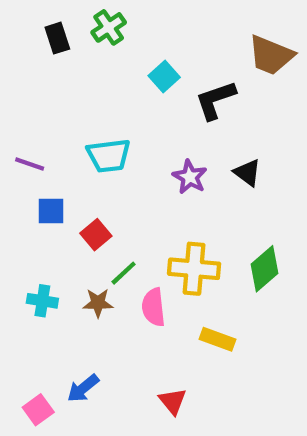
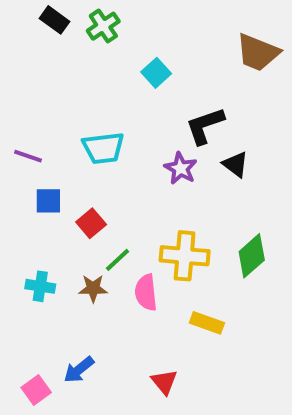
black rectangle: (57, 38) -> (54, 20), moved, turned -36
black L-shape: (215, 100) -> (205, 126), moved

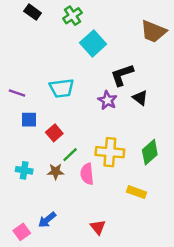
green cross: (103, 26) -> (72, 16), moved
cyan square: (156, 73) -> (93, 43), size x1.5
yellow rectangle: (207, 323) -> (137, 192), moved

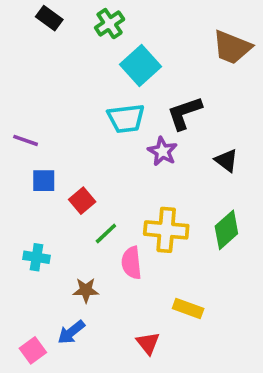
cyan trapezoid: (62, 88) -> (126, 118), moved
black triangle: (140, 98) -> (226, 160), moved
brown star: (56, 172) -> (86, 290), moved
yellow rectangle: (137, 192) -> (188, 308), moved

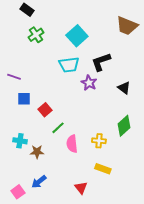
green cross: (110, 24) -> (36, 35), moved
yellow cross: (166, 230) -> (99, 141), moved, size x0.6
brown star: (86, 290) -> (37, 152), moved

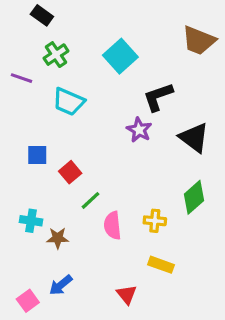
cyan trapezoid: (69, 65) -> (69, 102), moved, turned 30
purple line: (14, 77) -> (22, 78), moved
black triangle: (124, 88) -> (194, 138), size x1.5

